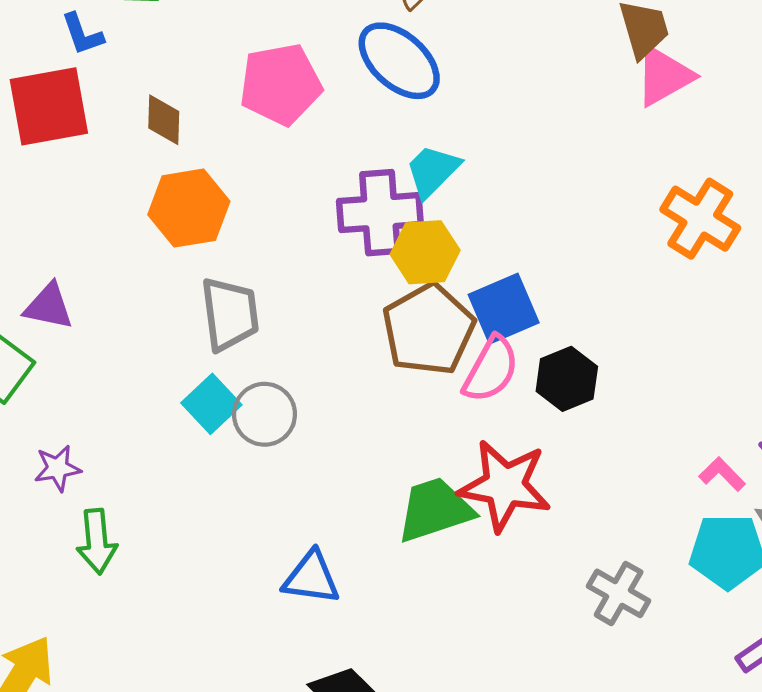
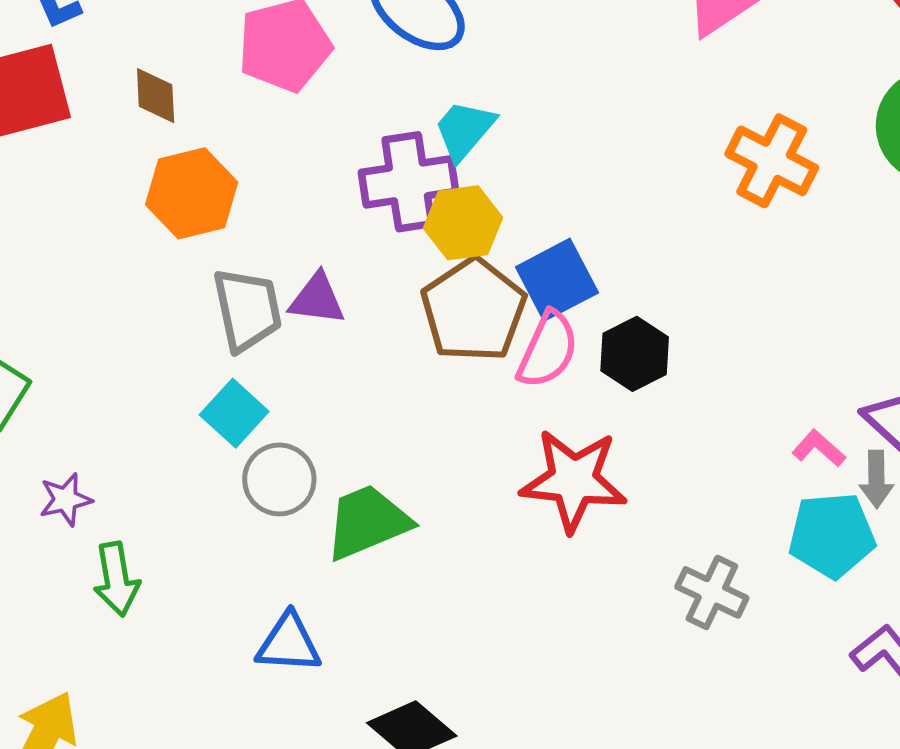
purple triangle: (49, 306) -> (317, 299), moved
gray circle: (264, 414) -> (279, 479), moved
green trapezoid: (435, 510) -> (367, 522), moved
blue triangle: (311, 578) -> (289, 643), moved

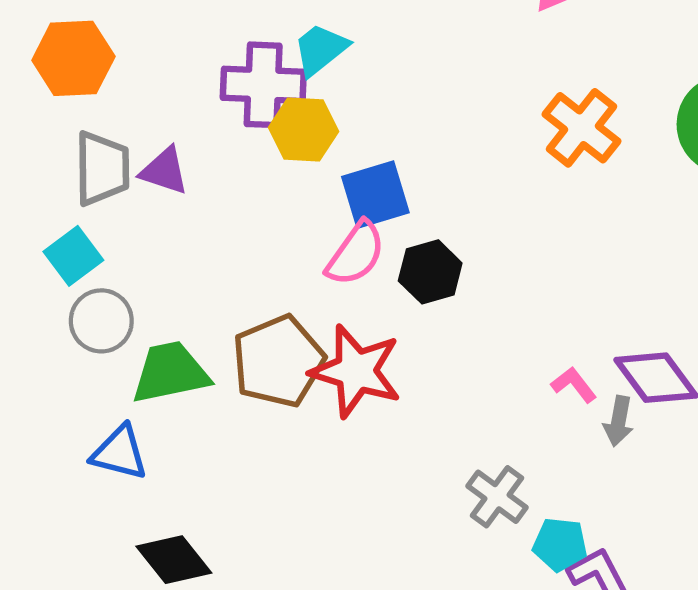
brown pentagon: (474, 310) -> (278, 361), moved
cyan pentagon: (832, 535) -> (560, 544), moved, size x0.7
gray cross: (712, 592) -> (497, 497), moved
blue triangle: (289, 643) -> (119, 453), moved

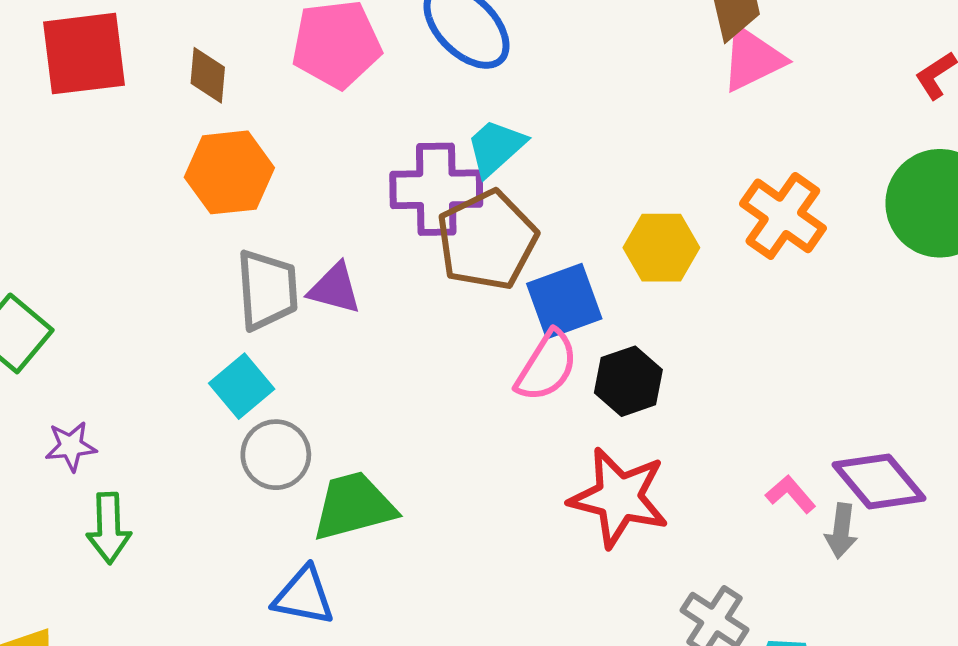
yellow hexagon: (304, 129) -> (661, 248), moved
brown pentagon: (278, 361) -> (487, 240), moved
red star: (356, 371) -> (619, 498), moved

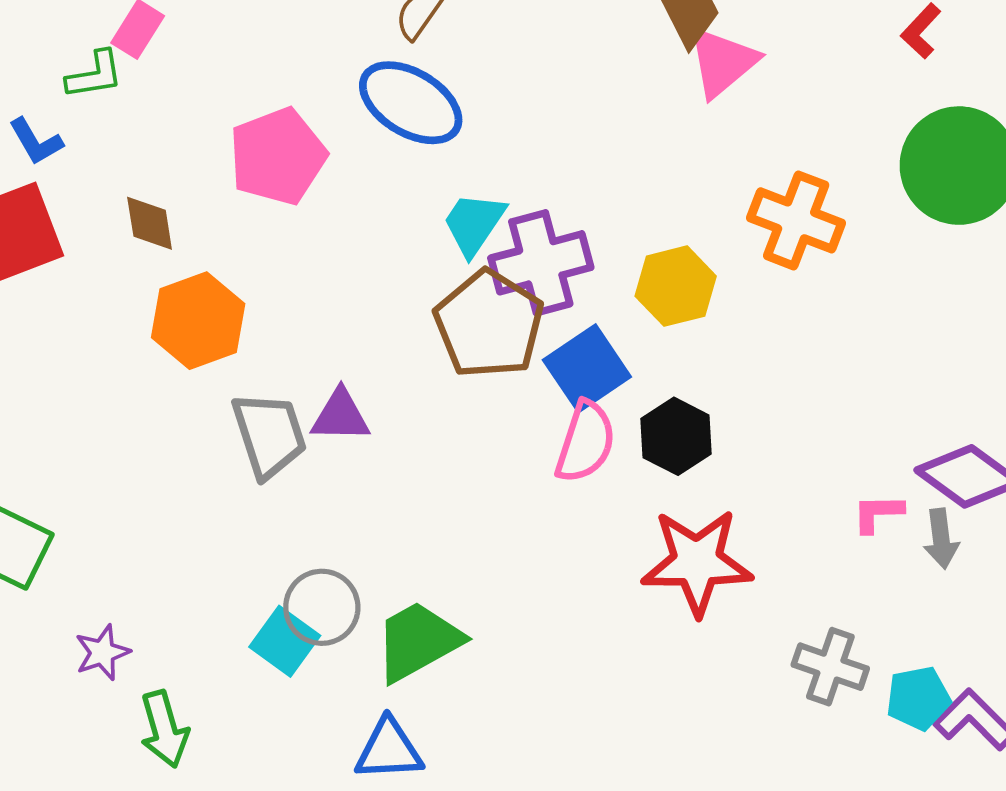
purple cross: (436, 189) -> (541, 263), moved
cyan square: (242, 386) -> (285, 641), moved
pink L-shape: (791, 494) -> (878, 513), turned -36

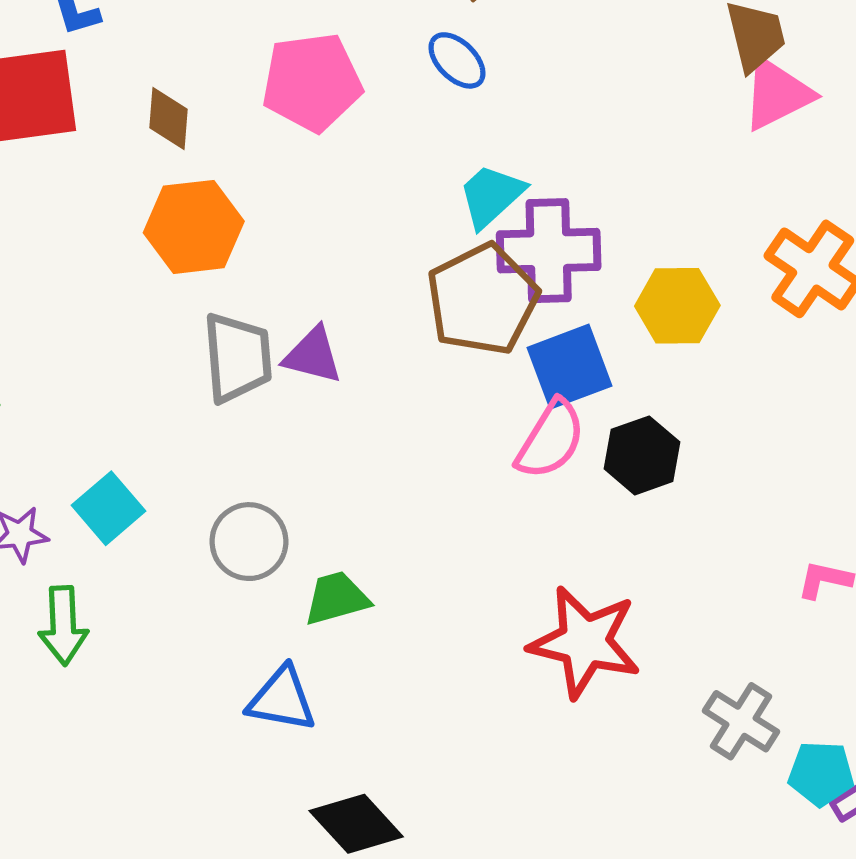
blue ellipse: (411, 103) -> (457, 60), size x0.6
red star: (697, 562) -> (585, 642), moved
cyan square: (285, 641) -> (108, 508), moved
green trapezoid: (418, 641) -> (337, 598), size x0.7

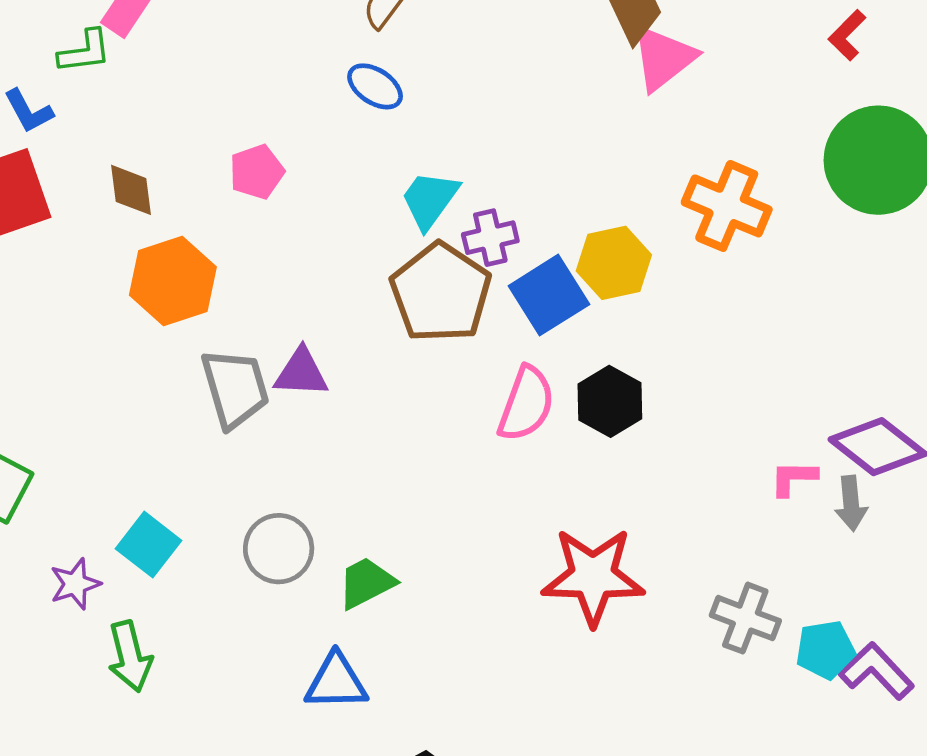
pink pentagon: (312, 82) -> (257, 172), moved, size x0.6
purple cross: (549, 251) -> (490, 238), size x0.6
blue square: (569, 367) -> (549, 295), moved

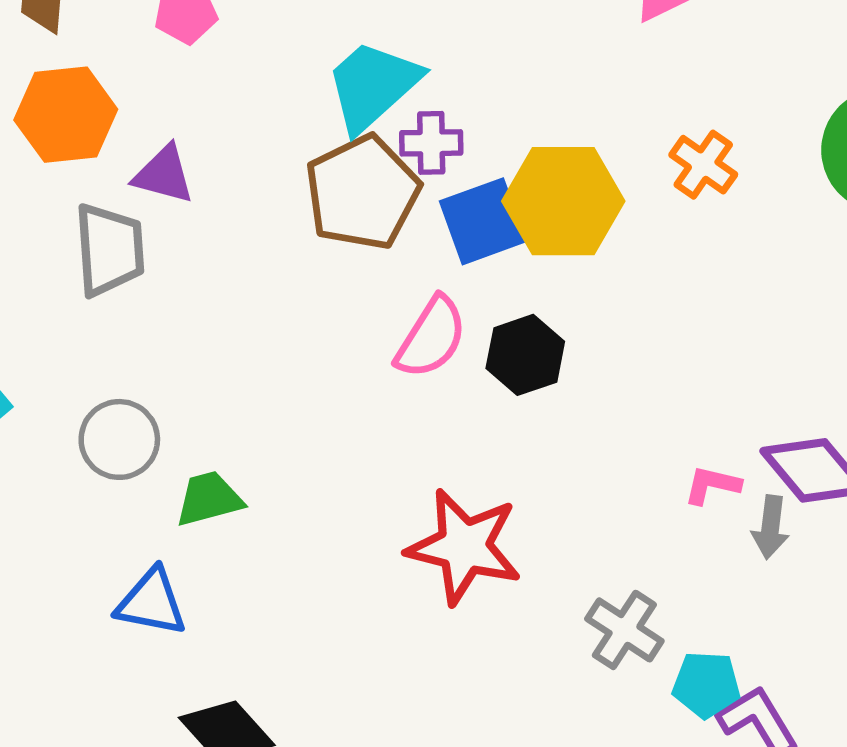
cyan trapezoid: (430, 200) -> (373, 86), size x1.4
orange cross: (727, 206) -> (703, 165), size x0.7
yellow hexagon: (614, 263) -> (563, 201), size x1.4
purple triangle: (301, 373) -> (164, 175), moved

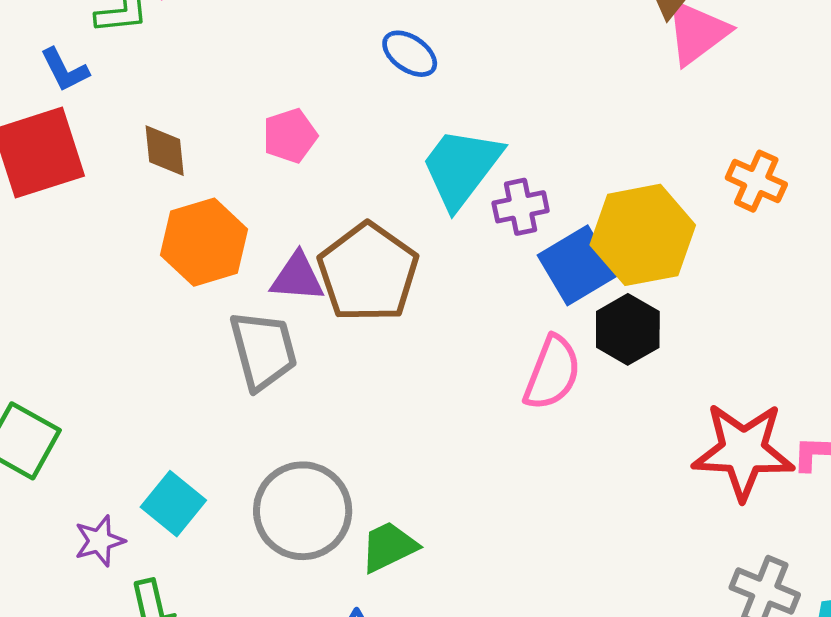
brown pentagon: (362, 193) -> (368, 272), moved
black hexagon: (525, 355) -> (628, 329), moved
gray circle: (119, 439) -> (303, 511), size x1.4
red star: (464, 547) -> (743, 451), moved

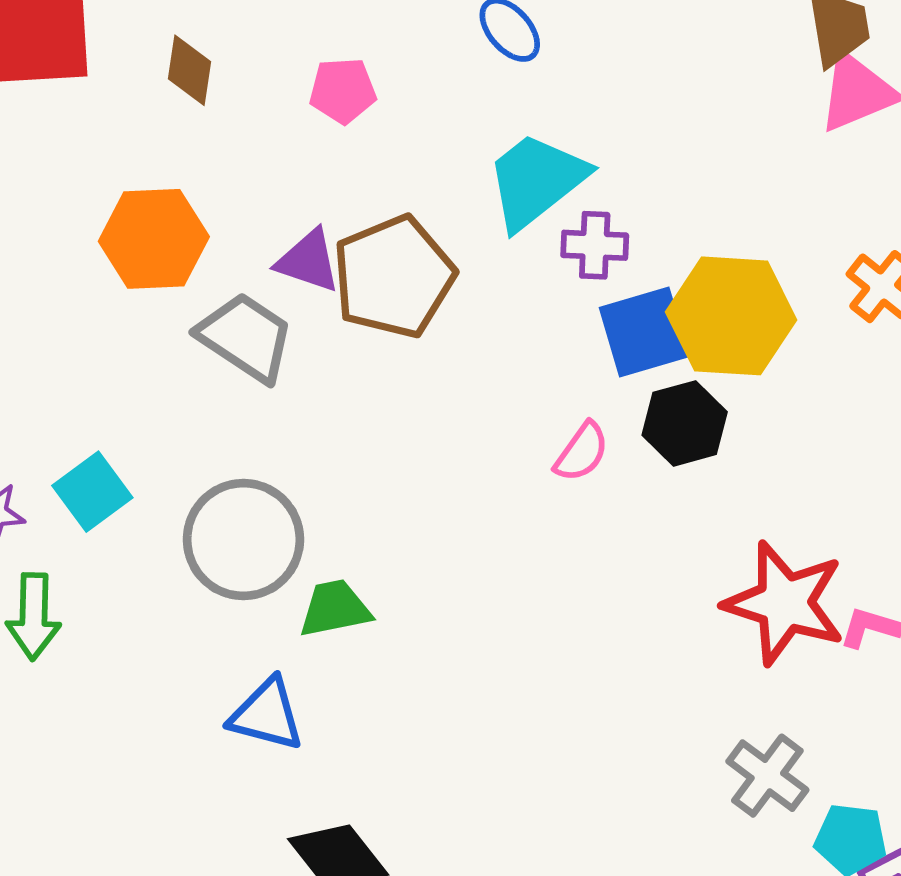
orange hexagon: (204, 242) -> (154, 239), moved
gray trapezoid: (263, 350) -> (246, 337), turned -56
pink semicircle: (552, 373) -> (582, 452), size x0.7

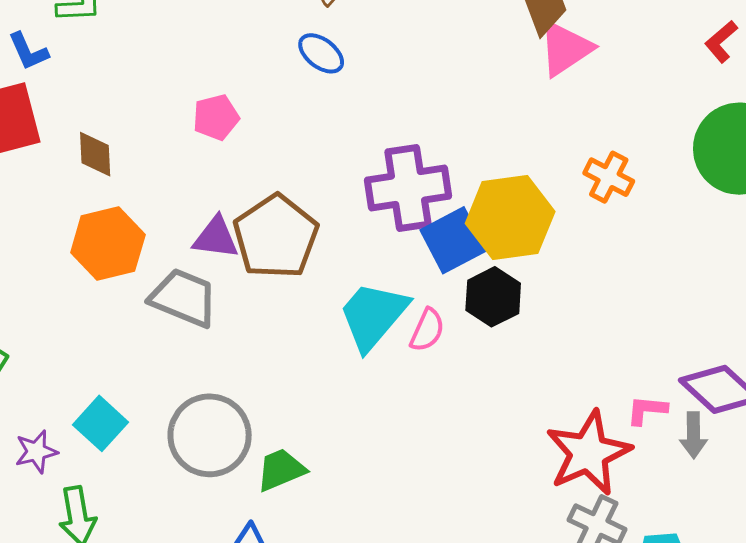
brown diamond: (189, 70) -> (95, 154), moved
cyan trapezoid: (536, 181) -> (373, 316), moved
purple cross: (595, 245) -> (408, 188), size x1.8
red star: (785, 603) -> (588, 453), moved, turned -30

